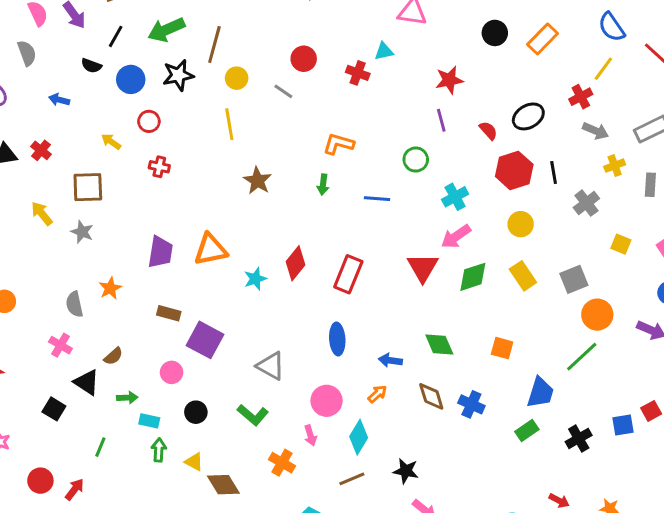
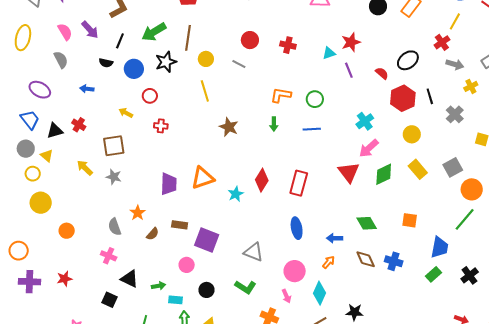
cyan triangle: (384, 51) -> (329, 53), moved
green circle: (416, 160) -> (315, 99), moved
brown semicircle: (113, 356) -> (153, 234), moved

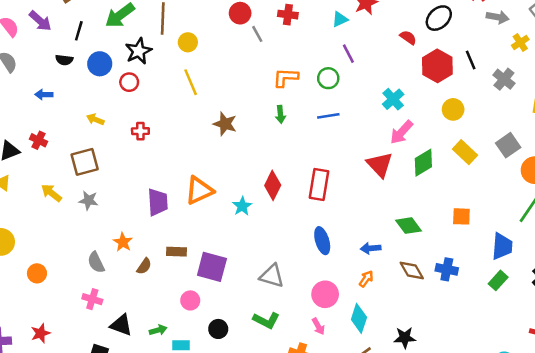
gray line: (239, 64) -> (257, 34), moved, turned 40
purple line: (349, 70) -> (348, 54), moved
red circle: (150, 96) -> (129, 82), moved

